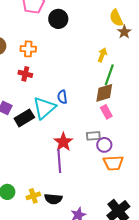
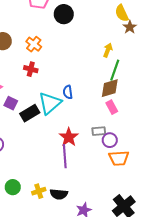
orange cross: (28, 49) -> (34, 44), turned 35

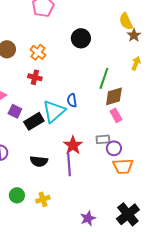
black circle: (64, 14) -> (81, 38), moved
yellow arrow: (108, 50) -> (136, 63), moved
green line: (115, 70) -> (104, 78), moved
black semicircle: (59, 194) -> (39, 161), moved

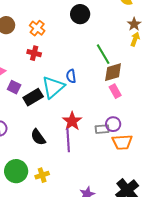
brown star: (134, 35) -> (134, 24), moved
green line: (104, 78) -> (103, 54), turned -50
gray rectangle: (103, 139) -> (102, 129), moved
black semicircle: (39, 161) -> (38, 137), turned 48
green circle: (17, 195) -> (16, 171), size x1.5

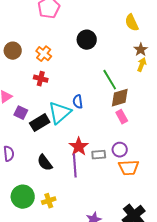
gray rectangle: (102, 129) -> (99, 155), moved

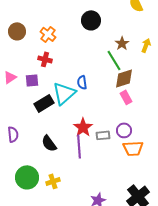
brown star: (141, 50) -> (122, 43), moved
purple square: (21, 113) -> (32, 80), moved, turned -32

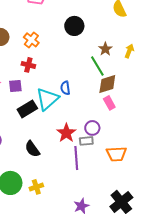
purple circle: (124, 130) -> (92, 128), moved
purple line: (79, 146) -> (76, 158), moved

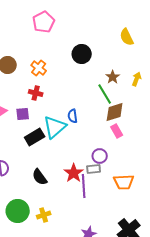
red star: (66, 133) -> (74, 173), moved

